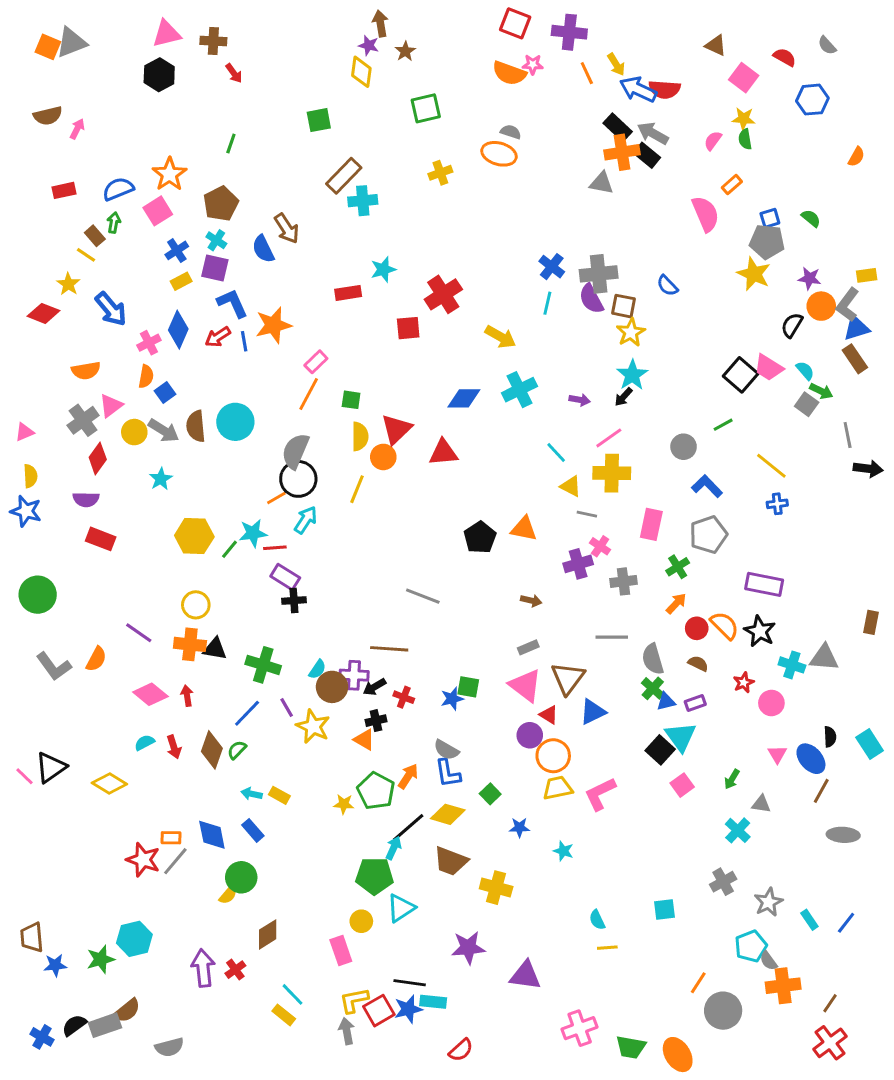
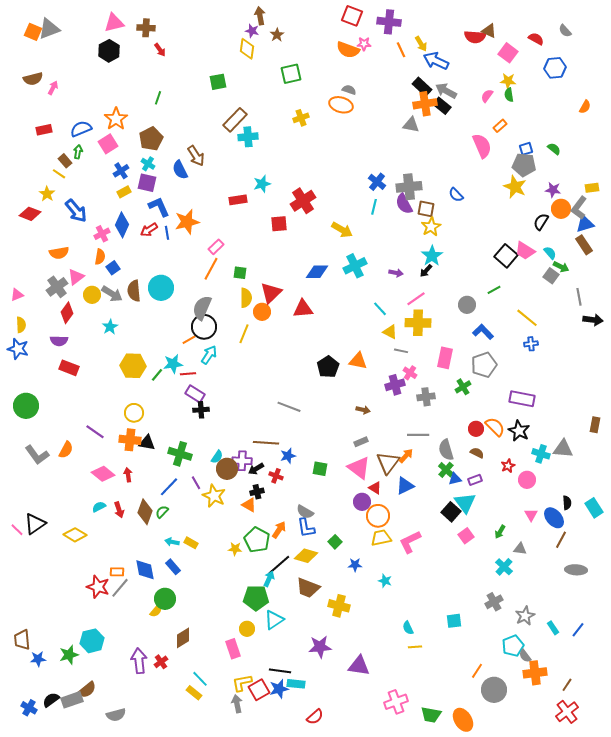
red semicircle: (664, 89) -> (475, 37), moved
orange arrow: (676, 603) -> (406, 456), moved
blue star: (452, 699) -> (288, 456), moved

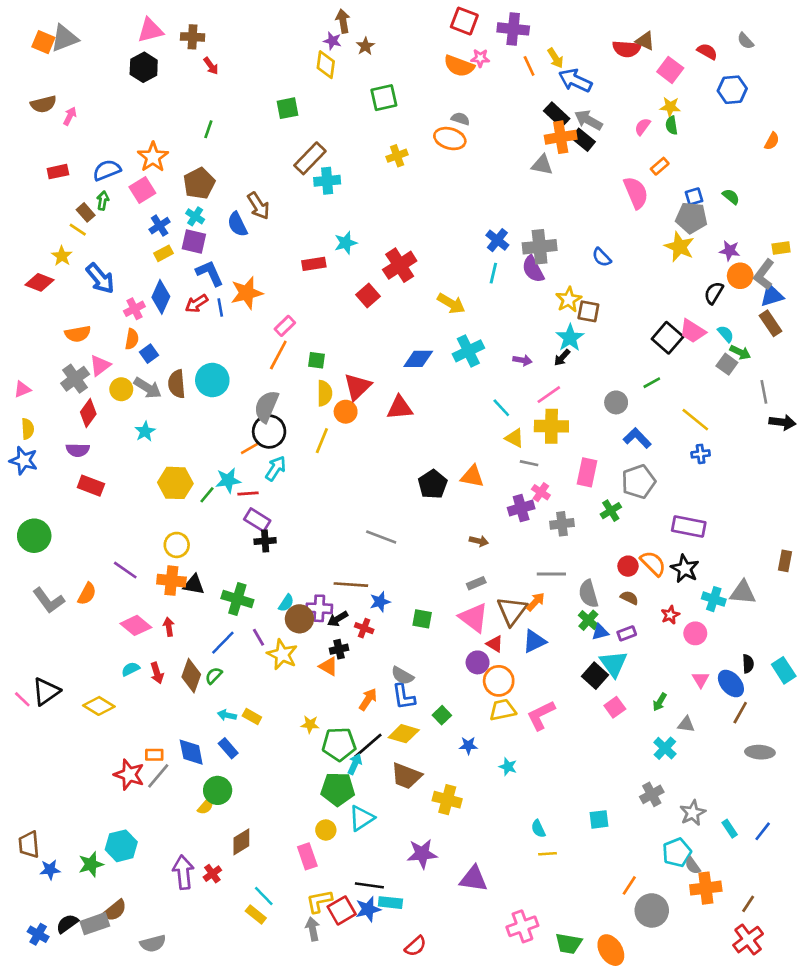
brown square: (426, 209) -> (588, 311), moved
red square: (279, 224) -> (368, 296), turned -36
green pentagon: (257, 540) -> (339, 744), moved, turned -30

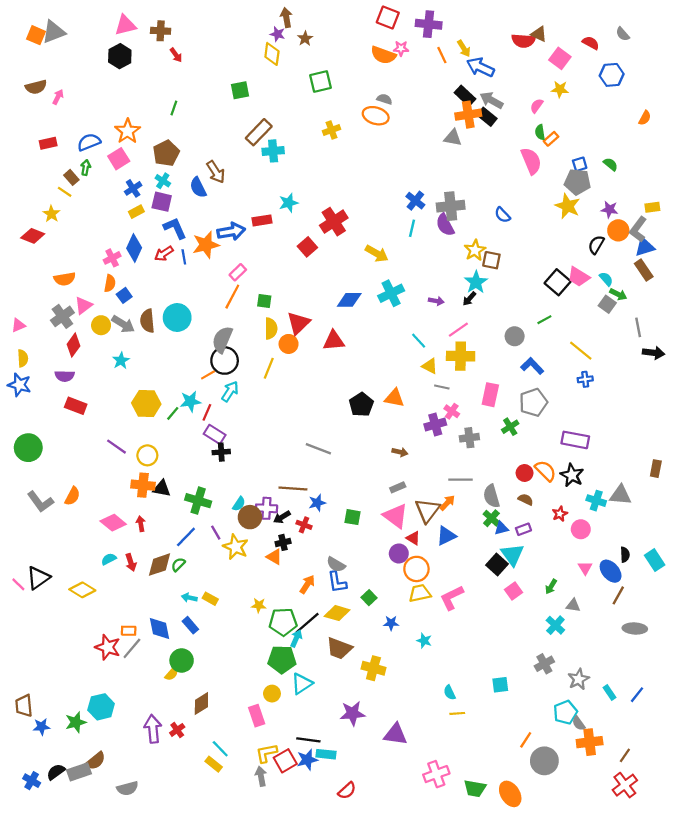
green semicircle: (672, 125) -> (540, 132), moved
blue arrow: (100, 278) -> (231, 231), moved, turned -60
red line: (248, 493) -> (207, 412), turned -63
purple line: (125, 570) -> (116, 447), moved
brown diamond: (191, 676) -> (160, 565), turned 52

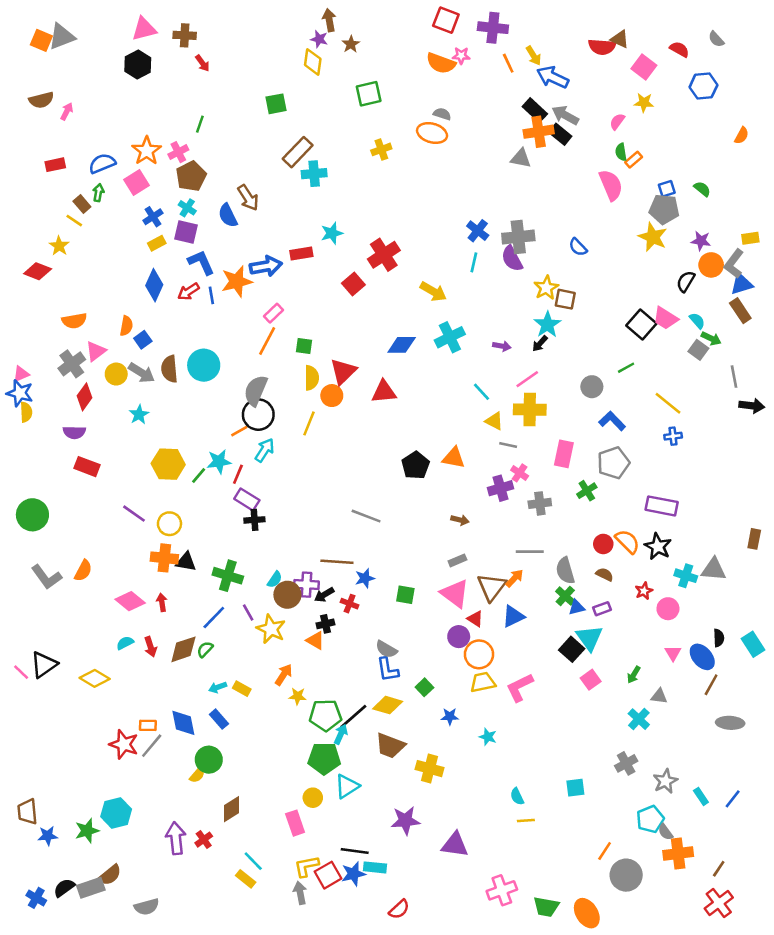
pink cross: (112, 258) -> (178, 152), moved
blue star: (19, 385) -> (20, 393), moved
orange arrow: (307, 584) -> (284, 675), moved
cyan arrow: (189, 598) -> (218, 687), turned -32

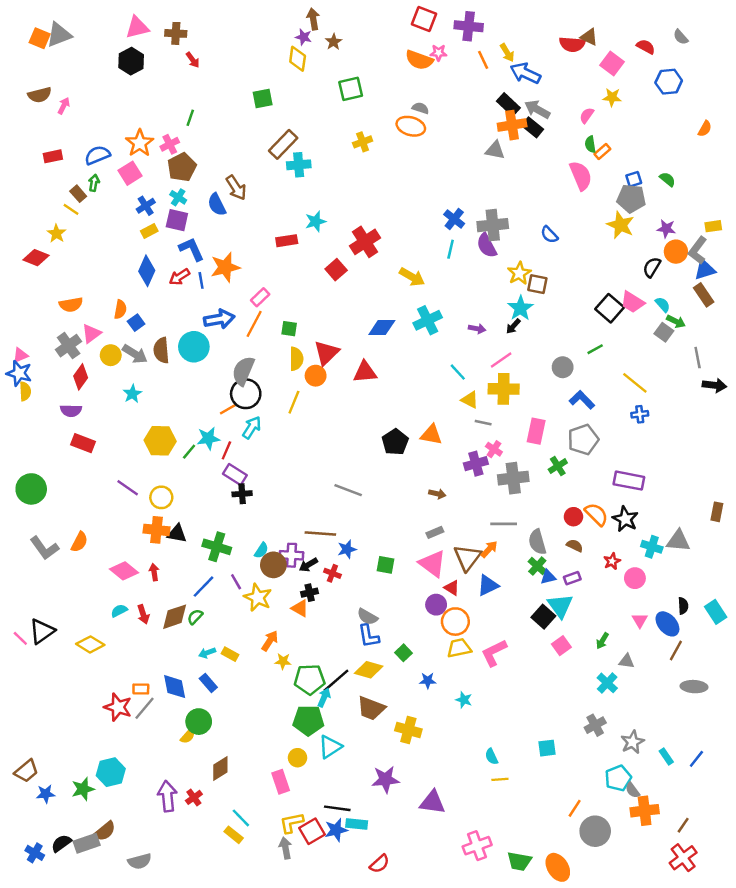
blue arrow: (266, 266) -> (219, 319), moved
gray cross: (540, 503) -> (513, 478), size x1.4
brown trapezoid: (27, 812) -> (26, 771), turned -125

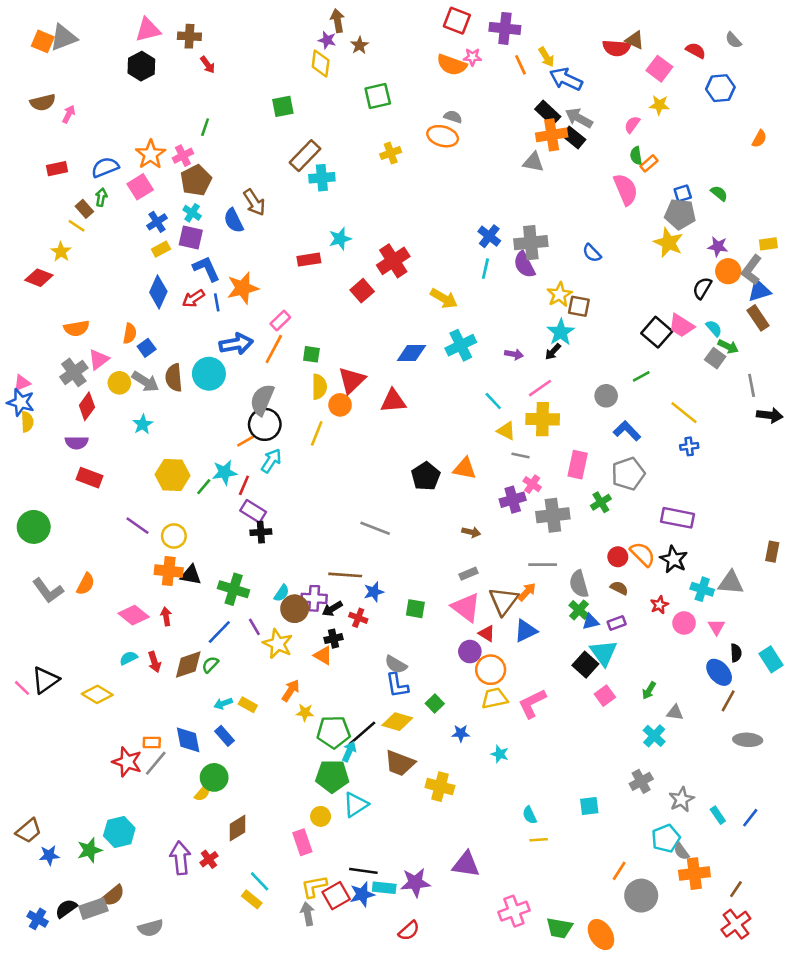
pink triangle: (640, 620) -> (716, 627), moved
purple star: (385, 779) -> (415, 883), moved

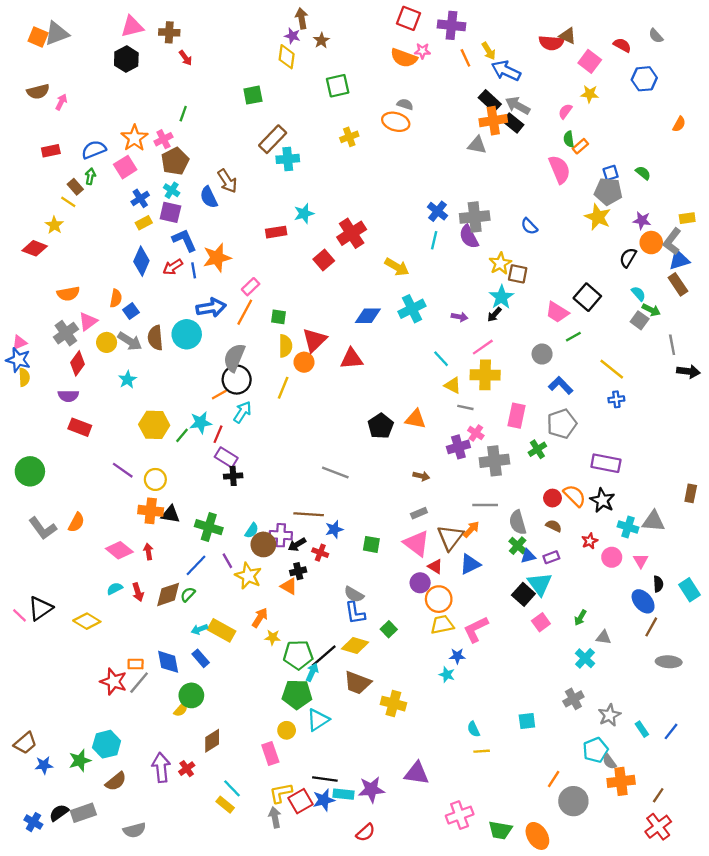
pink trapezoid: (681, 326) -> (557, 312), moved
yellow rectangle: (248, 705) -> (222, 630), size x1.6
blue star: (461, 733) -> (457, 656), moved
brown semicircle: (113, 896) -> (116, 781), moved

